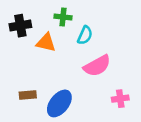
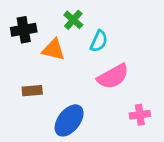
green cross: (63, 17) -> (73, 20), turned 35
brown rectangle: (28, 95) -> (32, 91), moved

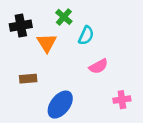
orange triangle: (53, 50) -> (47, 43), turned 45
pink semicircle: (113, 77) -> (98, 66), size x0.7

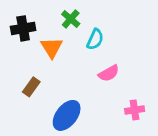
brown rectangle: (28, 79) -> (31, 87), turned -49

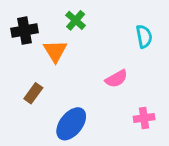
cyan semicircle: (95, 39) -> (144, 36), moved, turned -35

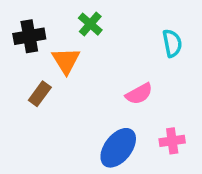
brown rectangle: (33, 93) -> (40, 94), moved
blue ellipse: (71, 124) -> (118, 148), moved

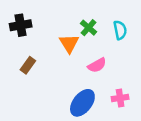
green cross: (90, 24) -> (89, 28), moved
orange triangle: (66, 61) -> (69, 43), moved

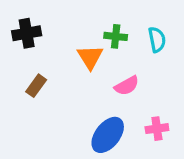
green cross: (89, 28) -> (116, 36), turned -35

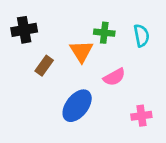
brown rectangle: (36, 86) -> (44, 66), moved
blue ellipse: (108, 135) -> (77, 106), moved

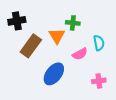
cyan semicircle: (141, 36) -> (99, 43), moved
brown rectangle: (44, 66) -> (31, 46), size x1.6

